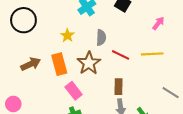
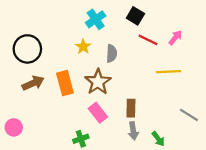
black circle: (23, 20) -> (27, 49), moved
yellow star: (67, 36) -> (83, 47), moved
red line: (121, 55) -> (148, 40), moved
pink rectangle: (74, 91) -> (98, 113), moved

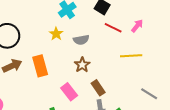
gray semicircle: (112, 53) -> (81, 40), turned 77
brown star: (98, 82) -> (82, 65), moved, size x0.7
brown rectangle: (131, 108) -> (98, 88), turned -35

